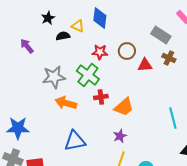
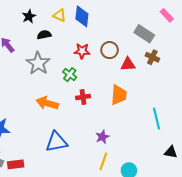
yellow triangle: (78, 26) -> (60, 15), moved
green cross: (88, 75) -> (70, 75), size x0.6
gray star: (54, 77) -> (38, 63), moved, turned -30
orange trapezoid: (124, 107) -> (119, 95), moved, turned -45

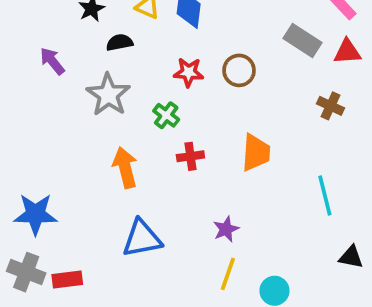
brown cross: (152, 57) -> (331, 106), moved
red triangle: (128, 64) -> (347, 52), moved
orange arrow: (47, 103) -> (125, 168), turned 60

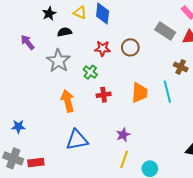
cyan line: (325, 196) -> (167, 92), moved
blue star: (35, 214) -> (18, 127), size x0.6

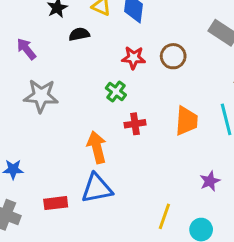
gray star: (58, 61) -> (41, 96), moved, turned -30
orange arrow: (68, 101) -> (97, 147), moved
purple star: (123, 135) -> (210, 181), moved
red rectangle: (36, 163) -> (56, 203), moved

